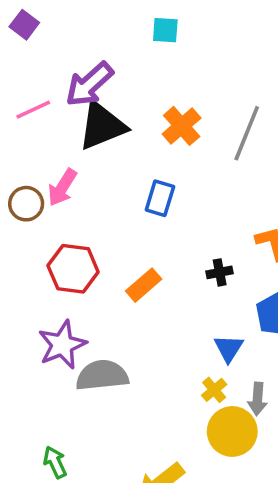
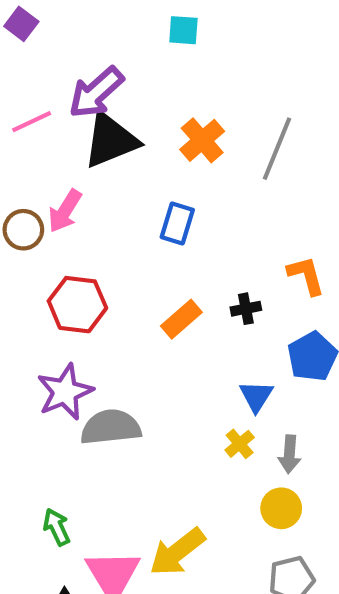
orange rectangle: (144, 285) -> (181, 319), moved
yellow circle: (232, 431) -> (281, 508), moved, size x0.7

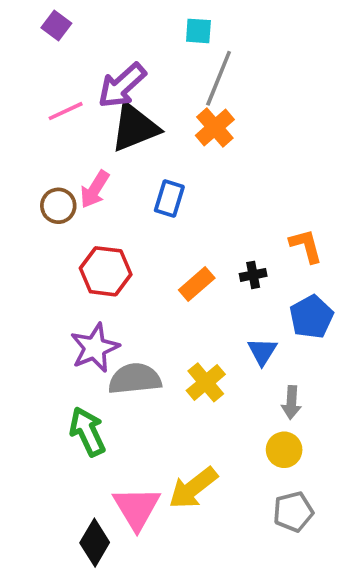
gray line: (277, 149) -> (219, 78), moved
blue rectangle: (177, 223) -> (169, 198), moved
yellow cross: (240, 444) -> (206, 382), moved, size x1.5
green arrow: (57, 527) -> (87, 432), moved, size x1.5

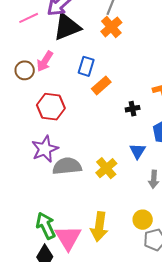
orange rectangle: (197, 284) -> (101, 85), moved
green arrow: (87, 432) -> (46, 226), moved
yellow circle: (284, 450) -> (143, 220), moved
yellow arrow: (193, 488) -> (99, 227), turned -44

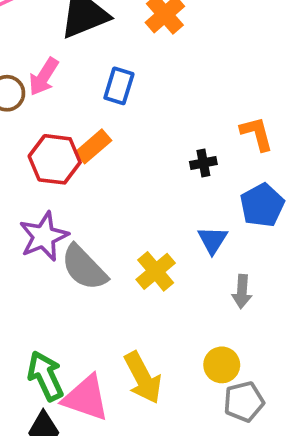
orange rectangle: (101, 85) -> (93, 146), moved
gray semicircle: (67, 166) -> (84, 268), turned -128
yellow arrow: (99, 227) -> (143, 378), turned -36
pink triangle: (68, 238) -> (86, 398), turned -40

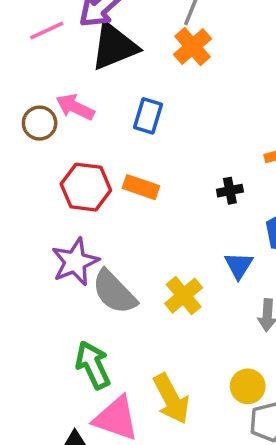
pink arrow: (44, 77) -> (75, 107), turned 84
orange rectangle: (93, 146) -> (141, 187), moved, turned 60
green arrow: (46, 376) -> (93, 365), moved

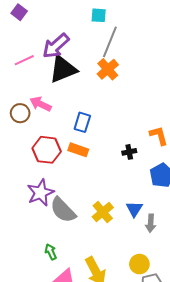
blue rectangle: (148, 116) -> (82, 122), moved
blue triangle: (239, 265) -> (134, 209), moved
green arrow: (93, 365) -> (51, 252), size x0.6

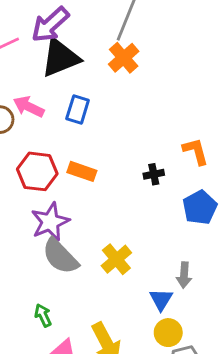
blue rectangle: (82, 122) -> (78, 110), moved
purple star: (41, 193) -> (50, 222), moved
blue triangle: (134, 209) -> (161, 299), moved

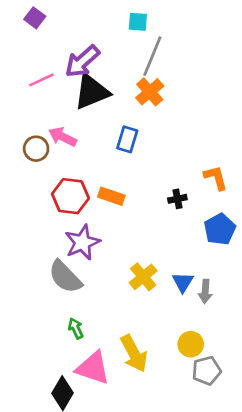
blue rectangle: (78, 110) -> (127, 139), moved
gray semicircle: (60, 256) -> (65, 277), moved
blue triangle: (161, 299) -> (183, 282), moved

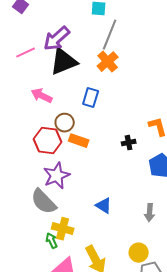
brown circle: (36, 149) -> (65, 123), moved
yellow cross: (143, 277) -> (63, 229), moved, turned -35
blue triangle: (183, 282) -> (104, 206), moved, turned -30

